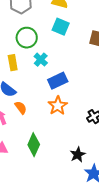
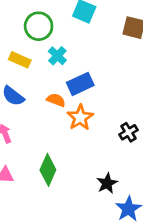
yellow rectangle: (13, 63) -> (20, 60), turned -56
orange semicircle: (21, 108) -> (56, 100), moved, turned -32

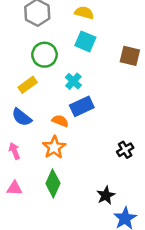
cyan cross: (57, 56) -> (73, 81), moved
yellow rectangle: (20, 60) -> (28, 85), turned -60
orange star: (80, 117) -> (54, 147), moved

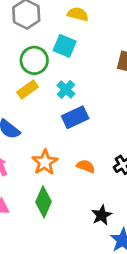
cyan square: (85, 41) -> (65, 46), moved
yellow rectangle: (28, 85) -> (28, 89), moved
orange semicircle: (60, 121) -> (86, 166), moved

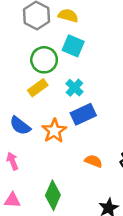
yellow semicircle: (78, 14) -> (68, 16), moved
orange star: (45, 162) -> (54, 131), moved

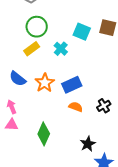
cyan square: (73, 46) -> (82, 32), moved
blue rectangle: (83, 114) -> (72, 85), moved
pink triangle: (12, 200) -> (12, 125), moved

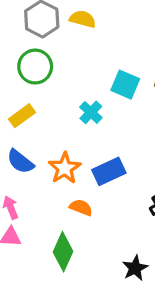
green circle: (37, 27) -> (35, 67), moved
yellow rectangle: (32, 49) -> (22, 116), moved
orange semicircle: (76, 107) -> (81, 207), moved

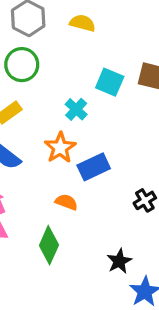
yellow semicircle: (83, 19) -> (83, 23), moved
orange star: (65, 168) -> (60, 148), moved

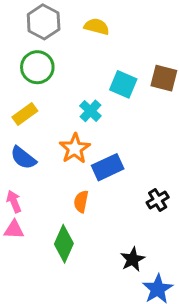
orange semicircle: (67, 202) -> (81, 202), turned -100

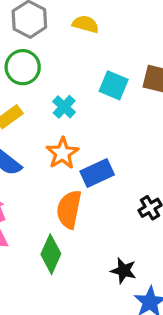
cyan cross: (90, 111) -> (64, 107), moved
orange semicircle: (81, 202) -> (69, 209), size x1.6
black star: (133, 259) -> (124, 271), turned -30

